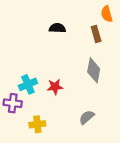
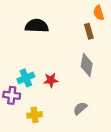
black semicircle: (57, 28) -> (37, 26), moved, size x1.5

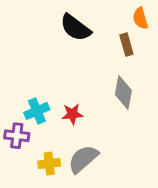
black semicircle: (37, 26) -> (75, 28), moved, turned -145
gray semicircle: (80, 108) -> (83, 159), moved, size x1.5

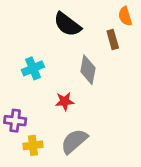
gray diamond: (123, 92) -> (88, 70), moved
cyan cross: (37, 111) -> (33, 68), moved
yellow cross: (49, 164) -> (33, 145), moved

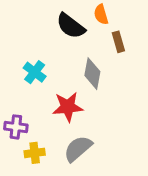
orange semicircle: (125, 16) -> (101, 14), moved
cyan cross: (33, 68) -> (35, 72), turned -30
red star: (65, 101) -> (68, 107), size x1.5

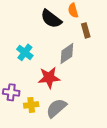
gray diamond: (92, 74) -> (67, 54), turned 45
yellow cross: (35, 153) -> (31, 105), moved

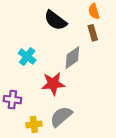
orange semicircle: (73, 10) -> (94, 11), moved
yellow cross: (31, 105) -> (34, 124), moved

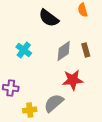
brown rectangle: (93, 33) -> (86, 50), moved
red star: (53, 84) -> (73, 80), moved

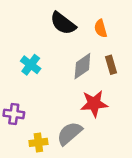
orange semicircle: (83, 10) -> (101, 28), moved

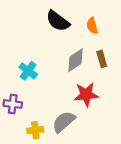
cyan cross: (31, 65) -> (28, 71), moved

